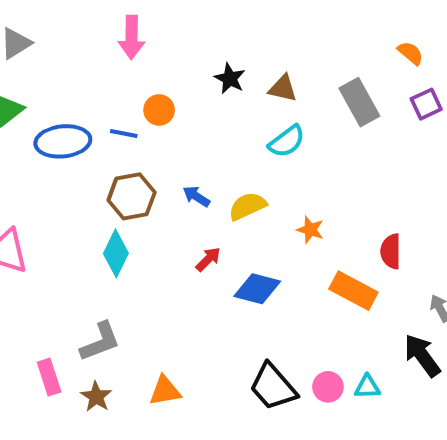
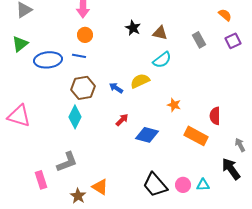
gray rectangle: (359, 102) -> (199, 40), size x0.7
orange circle: (159, 110) -> (85, 35), moved
yellow semicircle: (247, 206) -> (140, 81), moved
orange triangle: (165, 391) -> (100, 187), turned 42
brown star: (96, 397) -> (78, 196), moved

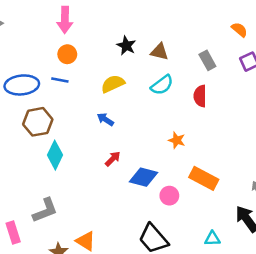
yellow semicircle: (140, 81) -> (113, 84), moved
brown hexagon: (83, 88) -> (38, 122), moved
red semicircle: (215, 116) -> (200, 96), moved
pink circle: (183, 185) -> (169, 196), moved

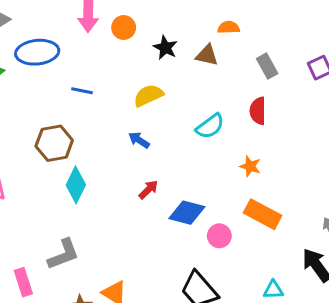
orange semicircle: (239, 30) -> (229, 27), moved, turned -42
orange circle: (67, 54) -> (124, 27), moved
blue ellipse: (22, 85) -> (37, 52), moved
cyan semicircle: (162, 85) -> (210, 126), moved
orange star: (177, 140) -> (250, 166), moved

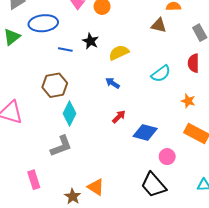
black star: (165, 48) -> (91, 41), moved
blue line: (82, 91) -> (65, 49), moved
pink circle: (219, 236) -> (167, 157), moved
gray L-shape: (63, 254) -> (61, 146), moved

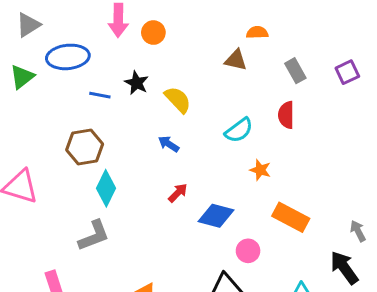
yellow semicircle: (119, 53) -> (178, 100), turned 72
orange star: (188, 101) -> (260, 170), moved

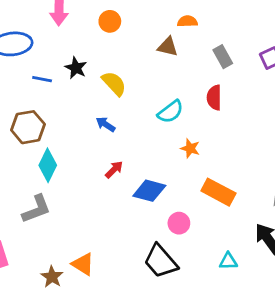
orange circle: (153, 33) -> (110, 21), moved

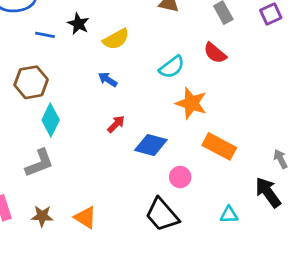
yellow semicircle: (114, 83) -> (116, 39), turned 104
red semicircle: (214, 98) -> (215, 53), turned -50
orange star: (190, 148) -> (191, 103), size x1.6
brown star: (52, 277) -> (42, 216), moved, turned -30

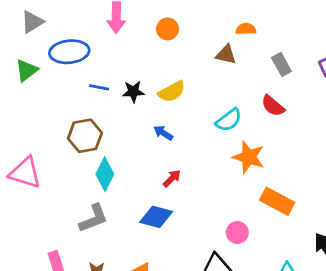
black star: (78, 24) -> (133, 92), moved, turned -30
blue diamond: (151, 145) -> (156, 217), moved

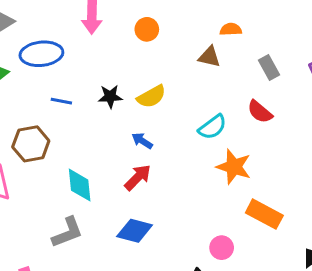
blue line: (99, 87) -> (61, 101), moved
brown hexagon: (85, 136) -> (31, 144), moved
cyan diamond: (105, 174) -> (80, 185), turned -32
red arrow: (172, 178) -> (138, 177), moved, size x1.4

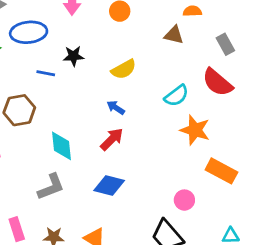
black star: (110, 97) -> (73, 56), moved
red semicircle: (260, 112) -> (217, 82), size x1.4

